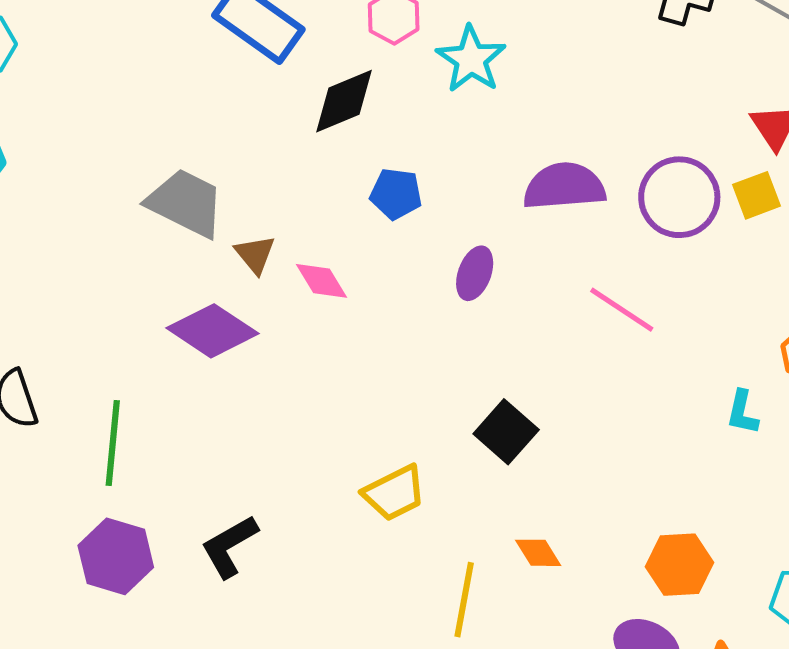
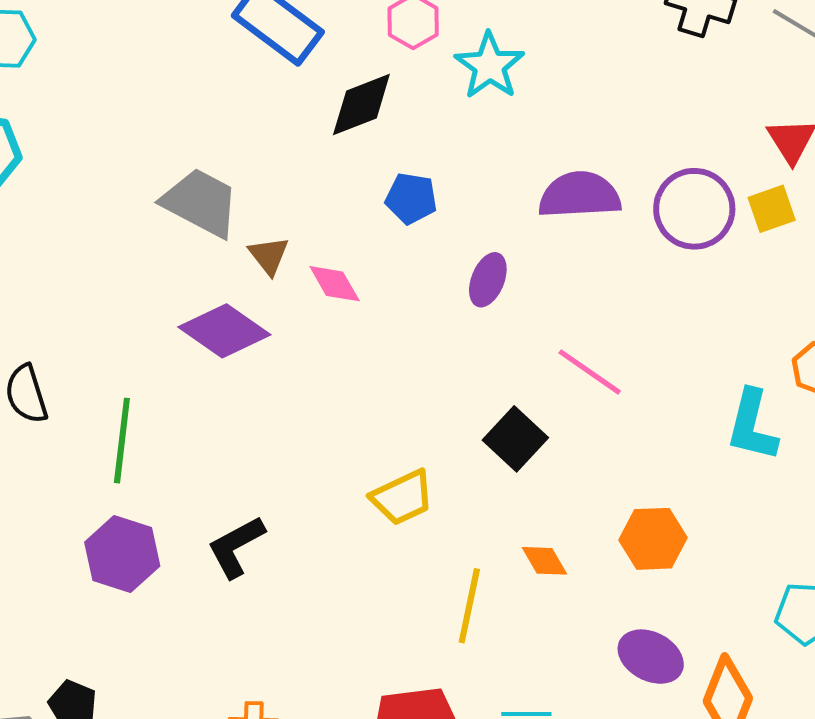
pink line: (622, 310) -> (590, 372), moved
cyan L-shape: (742, 412) -> (752, 425), size x1.6
orange hexagon: (680, 565) -> (653, 539), moved

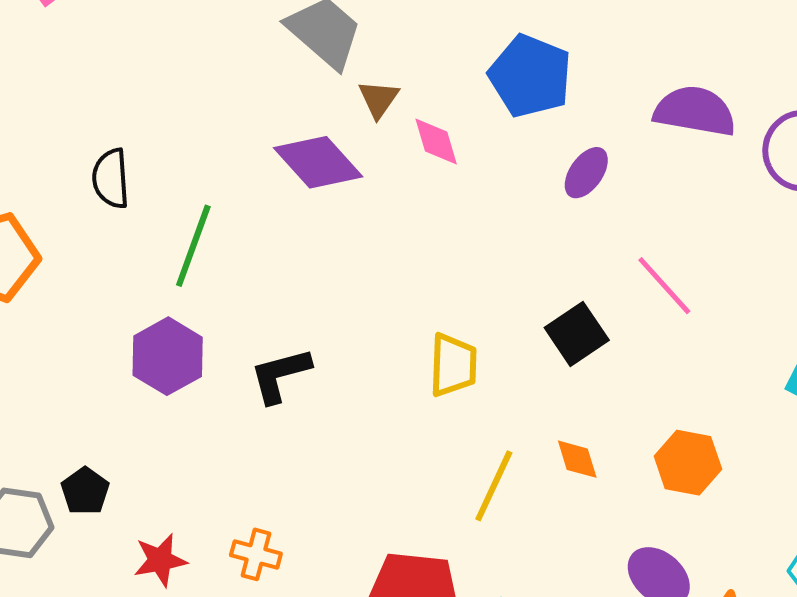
blue pentagon: (411, 198) -> (530, 76), size x1.6
yellow trapezoid: (402, 497) -> (453, 365), turned -76

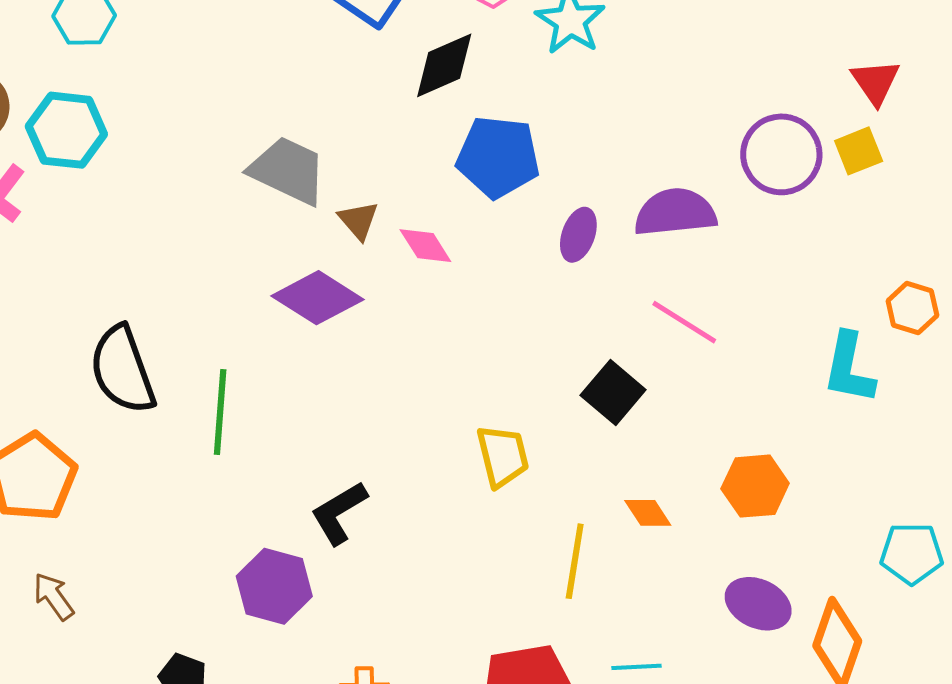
purple semicircle: (695, 111) -> (675, 212), moved
black semicircle: (111, 179) -> (122, 370), size x1.5
purple hexagon: (168, 356) -> (274, 586), moved

